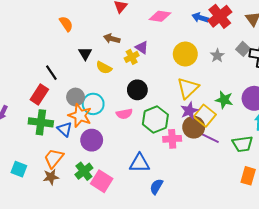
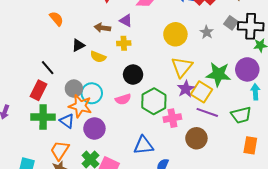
purple triangle: (142, 47) -> (126, 21), moved
black triangle: (85, 54) -> (78, 45), turned 40
yellow cross: (132, 57) -> (124, 43), turned 32
green star: (224, 100) -> (218, 74), size x1.4
brown circle: (194, 127) -> (196, 138), moved

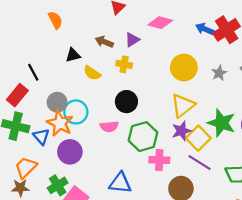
purple triangle: (126, 21) -> (132, 40), turned 48

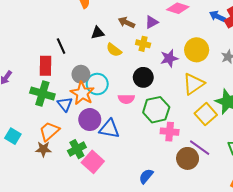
red rectangle: (17, 95) -> (46, 66), turned -42
purple star: (182, 131) -> (169, 58), moved
purple line: (199, 163) -> (200, 148), moved
blue triangle: (120, 183) -> (109, 129), moved

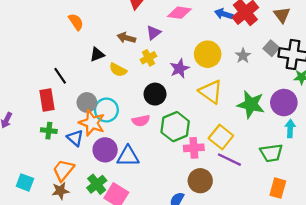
yellow cross: (143, 44) -> (148, 58), turned -32
yellow triangle: (194, 84) -> (211, 92), turned -40
green cross: (42, 94) -> (49, 131), size x0.6
yellow square: (206, 114) -> (221, 137), moved
brown circle: (188, 158) -> (200, 181), moved

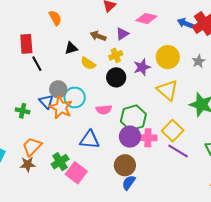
black circle: (155, 94) -> (116, 77), moved
red rectangle: (47, 100) -> (26, 44), moved
blue triangle: (75, 138) -> (46, 101), moved
purple circle: (105, 150) -> (130, 137), moved
brown circle: (200, 181) -> (125, 165), moved

